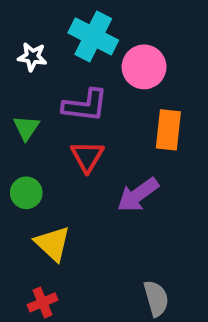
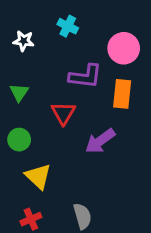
cyan cross: (93, 36) -> (68, 26), size x0.6
pink circle: (144, 67) -> (124, 48), moved
purple L-shape: (85, 105) -> (85, 76), moved
gray semicircle: (156, 298) -> (82, 216), moved

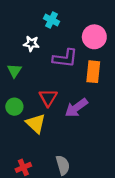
white star: (24, 41) -> (31, 44), moved
red triangle: (63, 113) -> (48, 98), moved
yellow triangle: (38, 176) -> (36, 124), moved

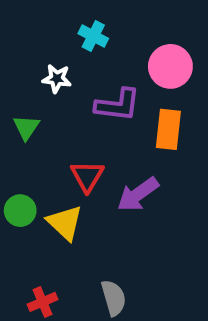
green circle: (14, 107) -> (20, 211), moved

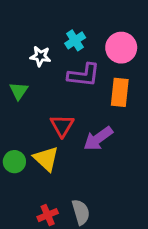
cyan cross: (93, 36) -> (75, 40), moved, turned 30
green circle: (20, 211) -> (14, 162), moved
red cross: (43, 302) -> (48, 215), moved

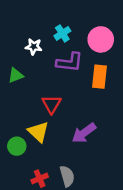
green triangle: (19, 91) -> (16, 75), turned 35
purple arrow: (98, 139) -> (84, 133), moved
green circle: (14, 162) -> (17, 146), moved

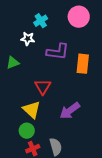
cyan cross: (62, 33) -> (41, 21), moved
pink circle: (101, 39) -> (79, 17), moved
green circle: (17, 146) -> (27, 131), moved

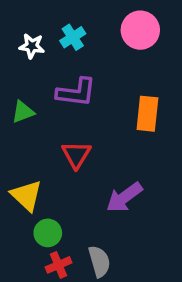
white star: (28, 39) -> (32, 46), moved
purple L-shape: (58, 52) -> (76, 92), moved
yellow triangle: (32, 110) -> (26, 196), moved

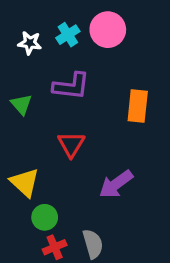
pink circle: (140, 30) -> (108, 30), moved
green triangle: (23, 112) -> (21, 104), turned -50

